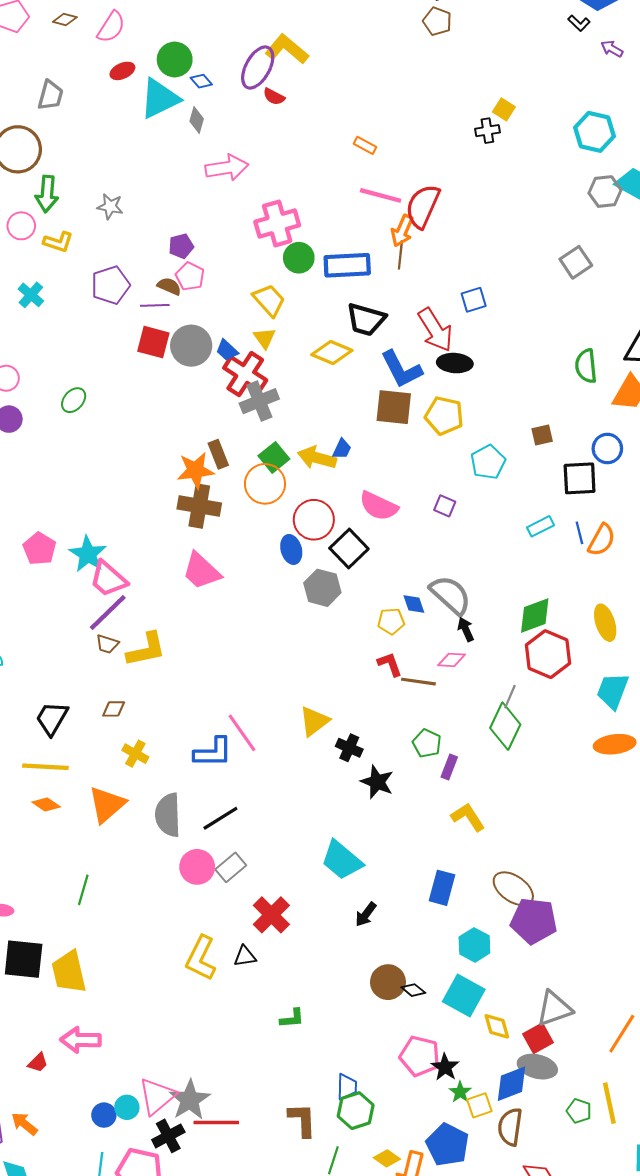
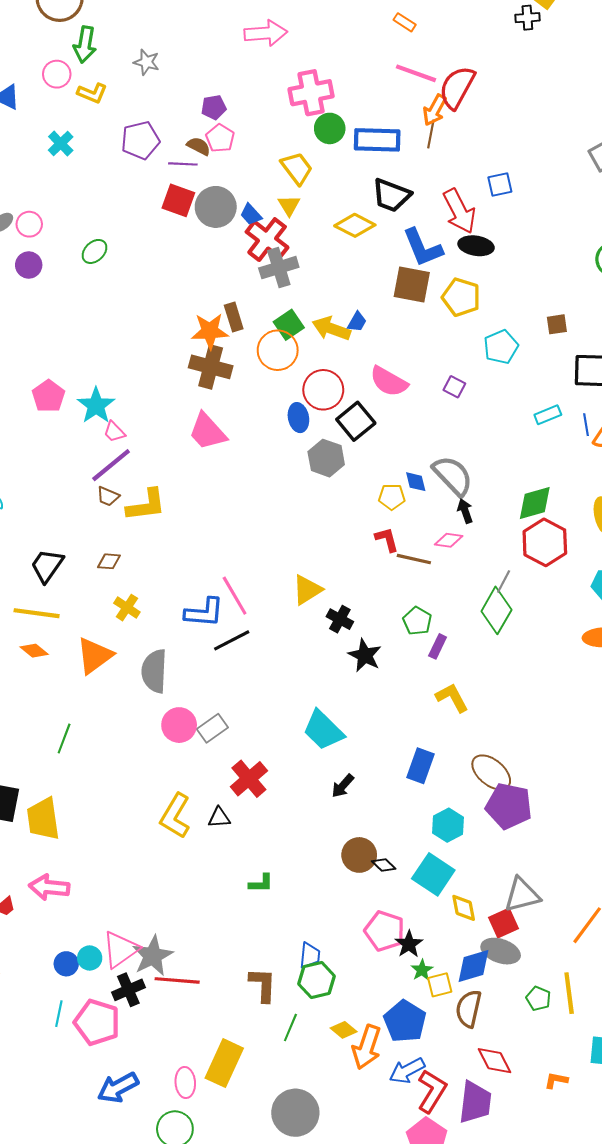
pink trapezoid: (108, 579) -> (114, 432), size x0.6
black line: (220, 818) -> (232, 640), moved

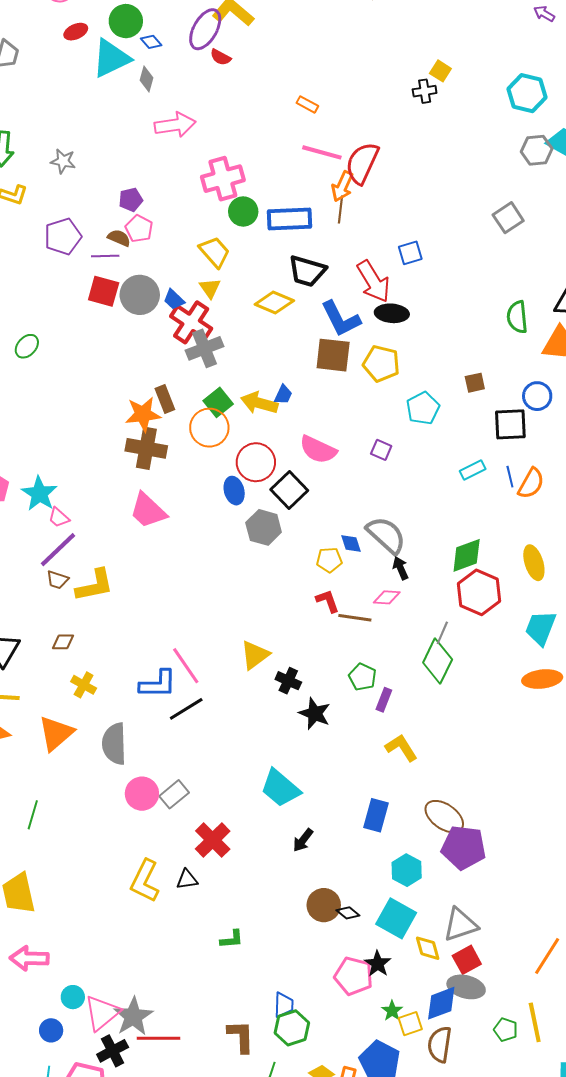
gray triangle: (522, 895) -> (460, 925), moved
black star: (409, 944) -> (378, 964), moved
cyan circle: (90, 958) -> (73, 997), moved

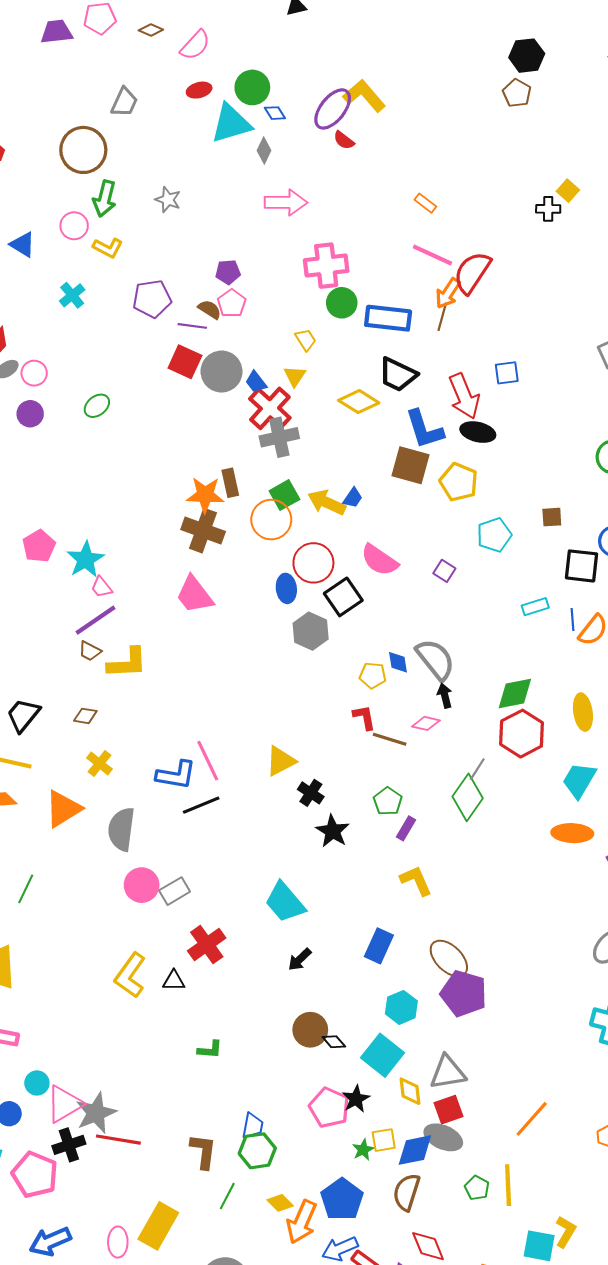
gray star: (63, 161) -> (168, 200), moved
yellow trapezoid: (215, 252) -> (306, 340), size x0.7
yellow square: (410, 1024) -> (384, 1140), moved

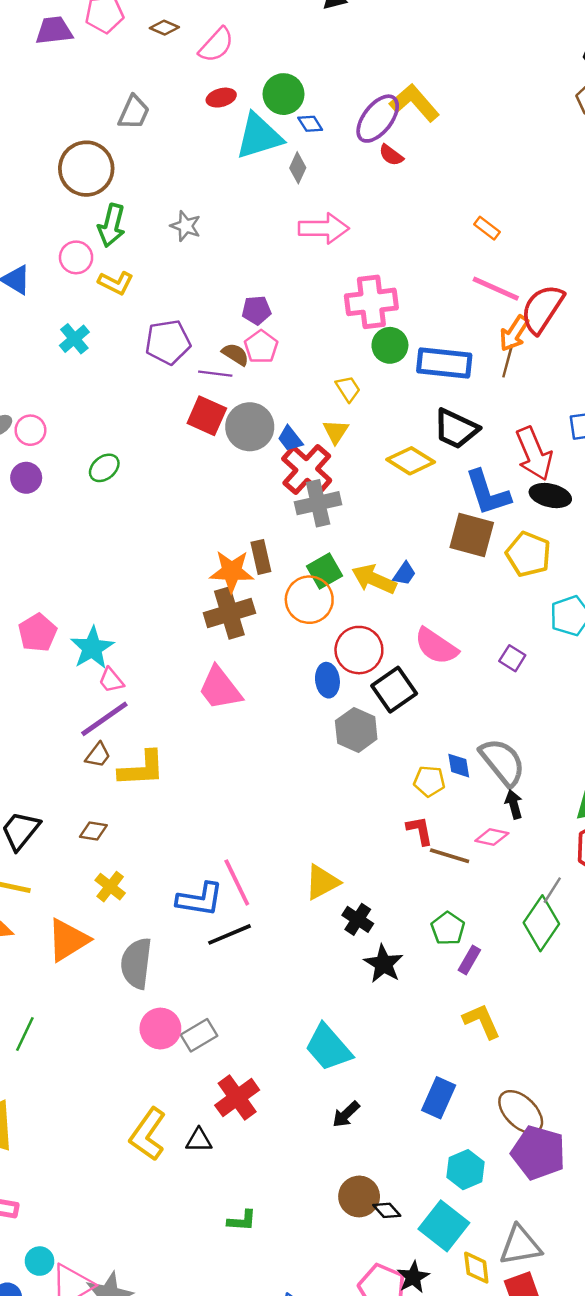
brown cross: (203, 531) -> (229, 613), turned -36
brown trapezoid: (90, 651) -> (98, 755), turned -80

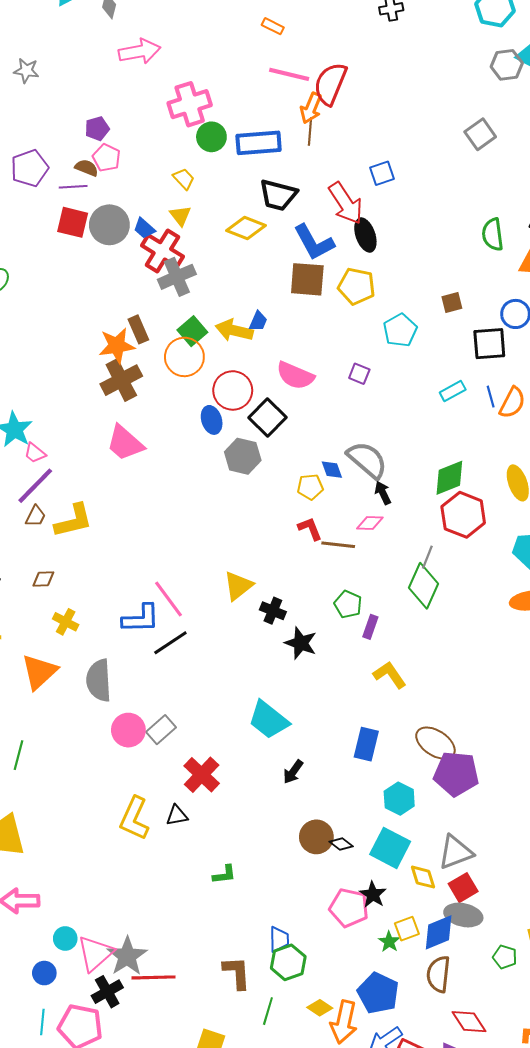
black ellipse: (550, 496) -> (365, 235), turned 68

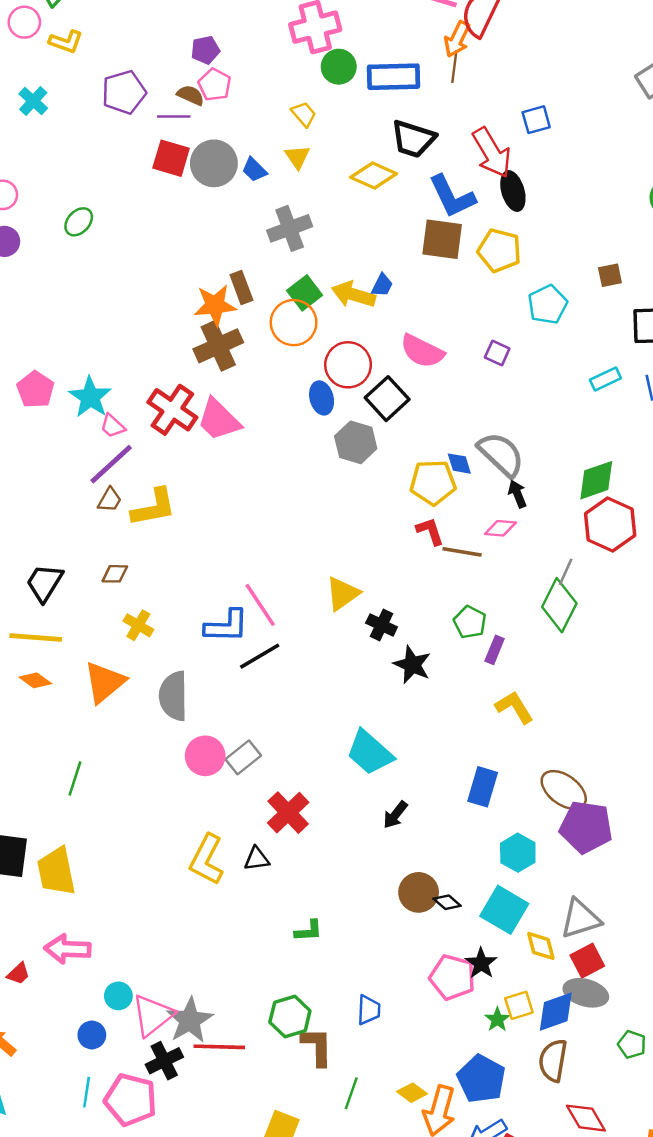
red cross: (162, 251) -> (172, 410), moved
yellow pentagon: (310, 487) -> (433, 482), size x1.5
green hexagon: (288, 962) -> (290, 1016), moved

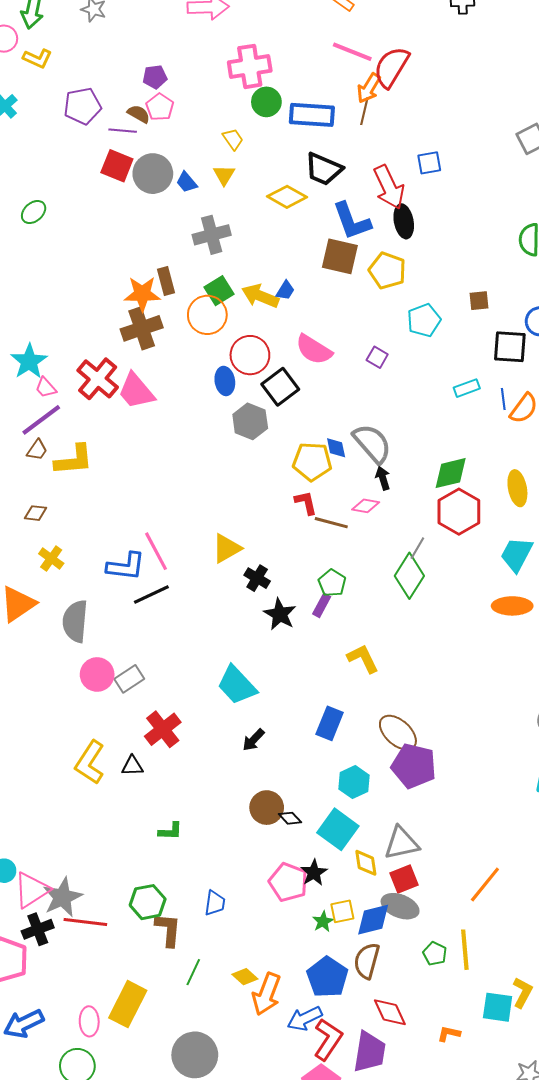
purple rectangle: (495, 650) -> (322, 605), moved
blue pentagon: (481, 1079) -> (327, 977), moved

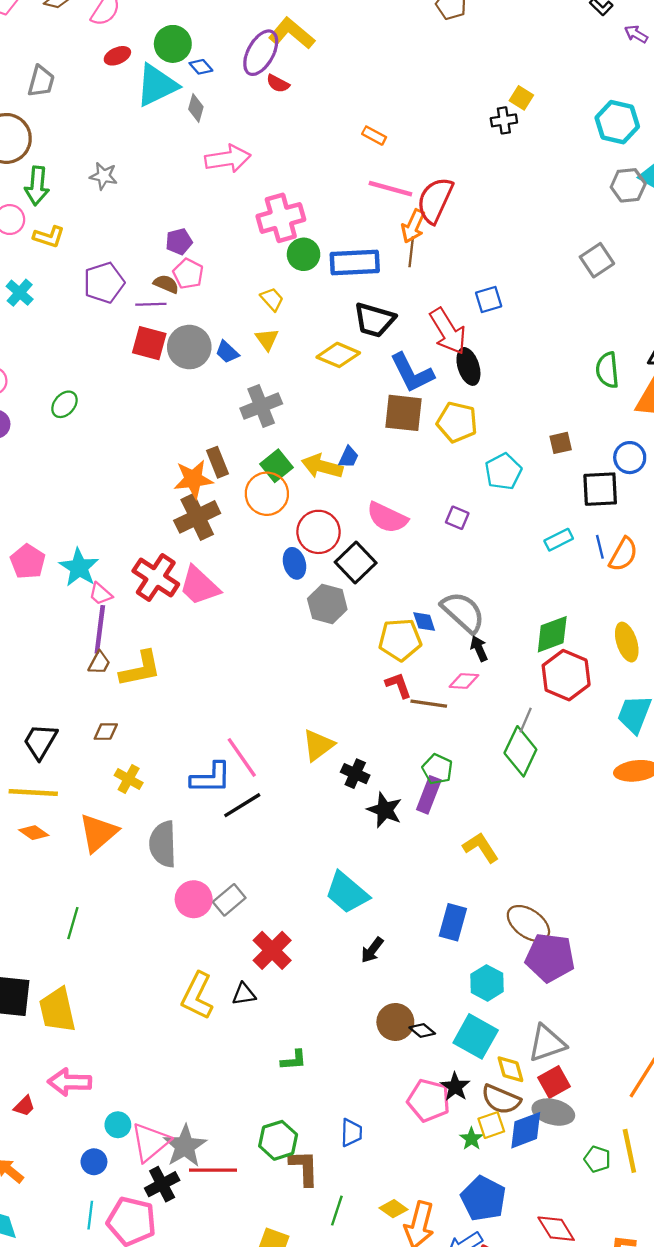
purple line: (41, 420) -> (100, 629), turned -39
purple rectangle: (322, 605) -> (429, 795), size x1.4
brown semicircle: (367, 961) -> (501, 1099), moved, turned -75

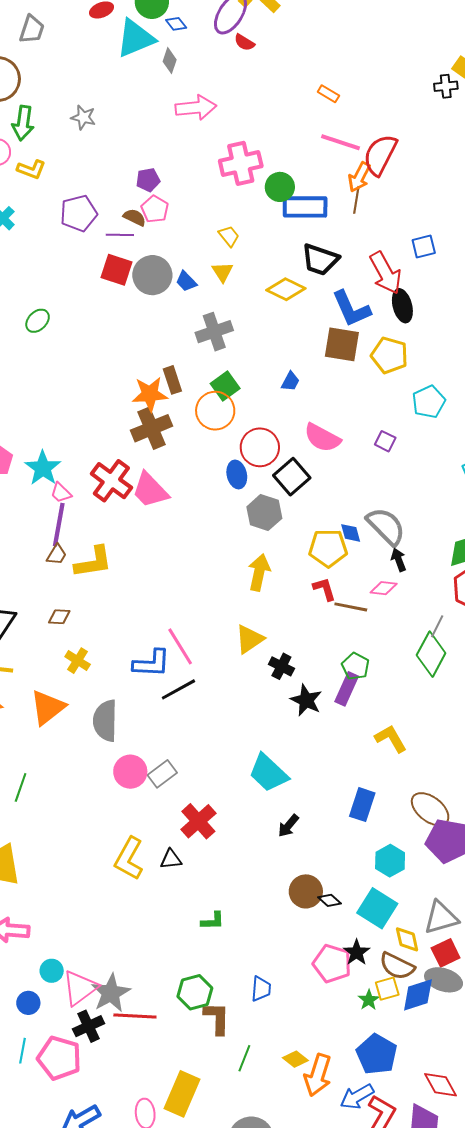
green circle: (304, 254) -> (280, 187), moved
yellow arrow: (322, 466) -> (259, 572), moved, turned 84

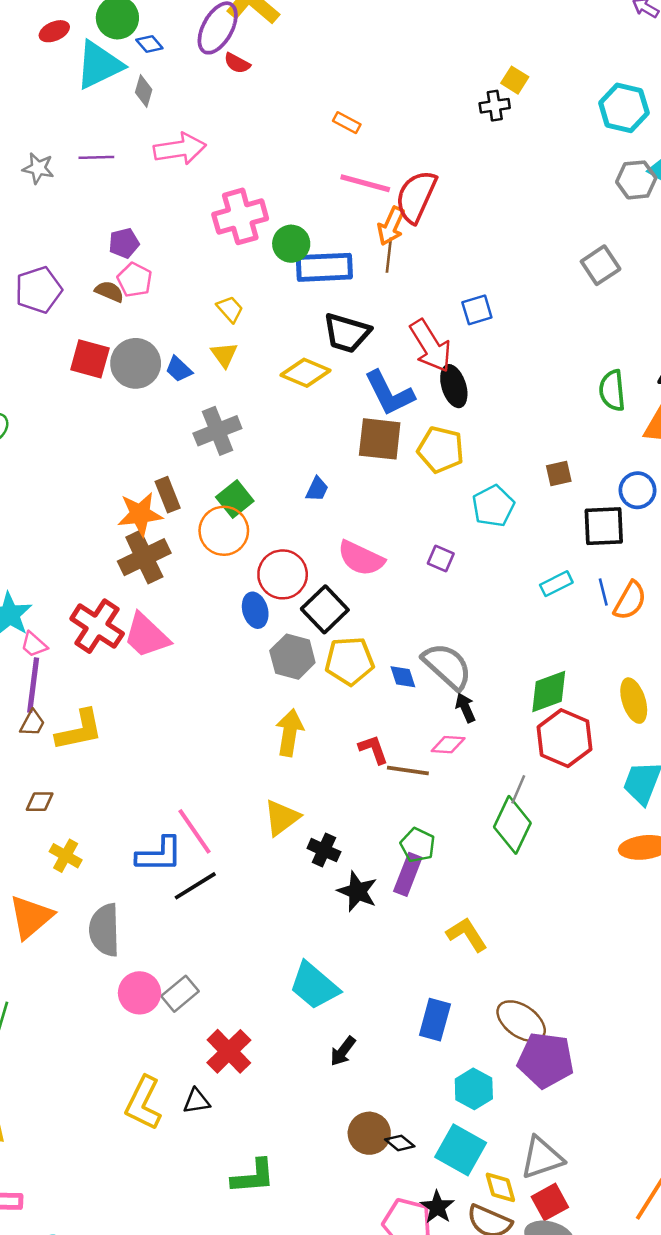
purple line: (120, 235) -> (96, 157), moved
yellow pentagon: (328, 548) -> (350, 661), moved
green L-shape: (213, 921) -> (253, 1176), size x1.5

